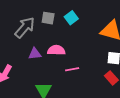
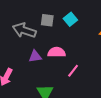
gray arrow: (25, 27) -> (24, 30), turned -110
pink line: (72, 69) -> (73, 71), turned -40

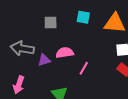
cyan square: (70, 19) -> (83, 17), moved, turned -32
gray arrow: (24, 30) -> (22, 48), moved

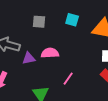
pink line: (84, 68) -> (68, 79), moved

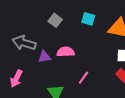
gray square: (39, 22) -> (55, 20), turned 32

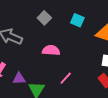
purple triangle: (44, 57) -> (19, 79), moved

